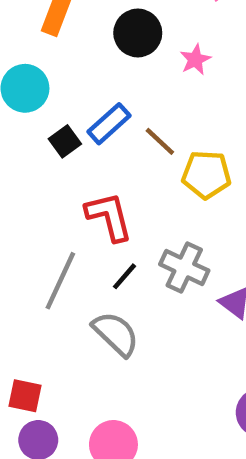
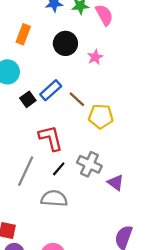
gray semicircle: (116, 334) -> (54, 199), turned -40

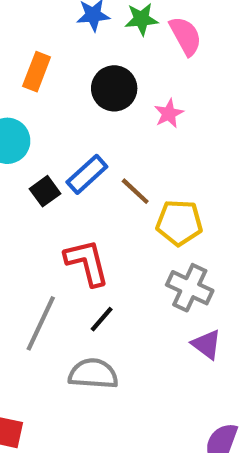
gray cross: (89, 164) -> (190, 288), moved

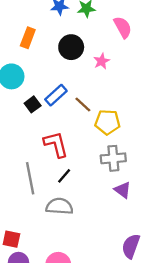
pink semicircle: (186, 36) -> (123, 27), moved
gray cross: (190, 288) -> (113, 158), turned -30
gray line: (41, 323) -> (30, 178), turned -36

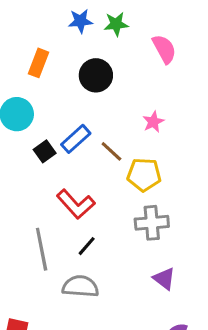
pink star: (102, 61) -> (153, 122), moved
red L-shape: (56, 144) -> (76, 204), turned 152
purple triangle: (123, 190) -> (164, 279), moved

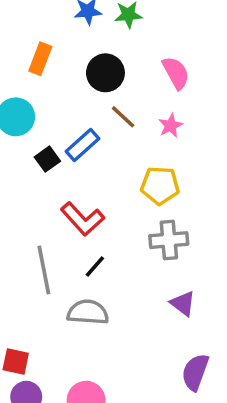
pink semicircle: (164, 49) -> (176, 73), moved
brown line: (111, 151) -> (123, 117), moved

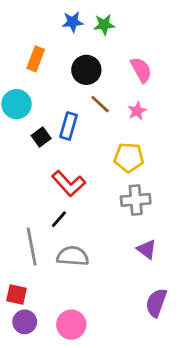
blue rectangle: (83, 145) -> (69, 126), turned -32
black line: (95, 266) -> (59, 219), moved
gray line: (44, 270) -> (32, 247), moved

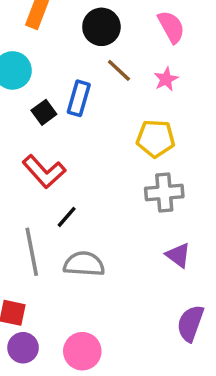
red L-shape: (69, 184) -> (44, 172), moved

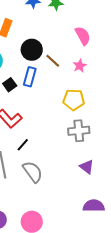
black circle: (101, 27) -> (32, 50), moved
gray semicircle: (84, 264) -> (33, 172), turned 50
purple semicircle: (190, 323) -> (94, 206), turned 70

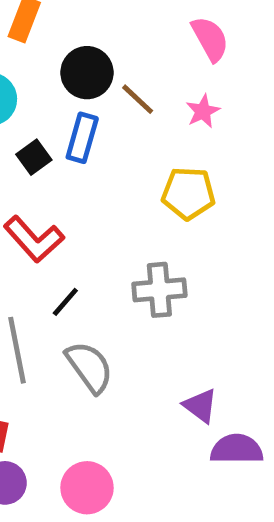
gray cross: (79, 131) -> (159, 290), moved
purple triangle: (87, 167) -> (200, 406), moved

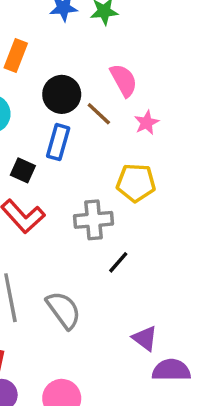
pink semicircle: (210, 39) -> (124, 80), moved
black square: (34, 157) -> (23, 170), moved, turned -30
gray cross: (159, 290) -> (94, 220), moved
black line: (65, 302) -> (118, 262), moved

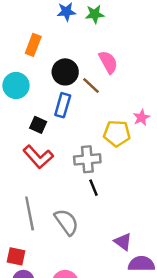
pink star: (147, 123) -> (141, 117), moved
black line: (118, 262) -> (93, 188), moved, turned -63

